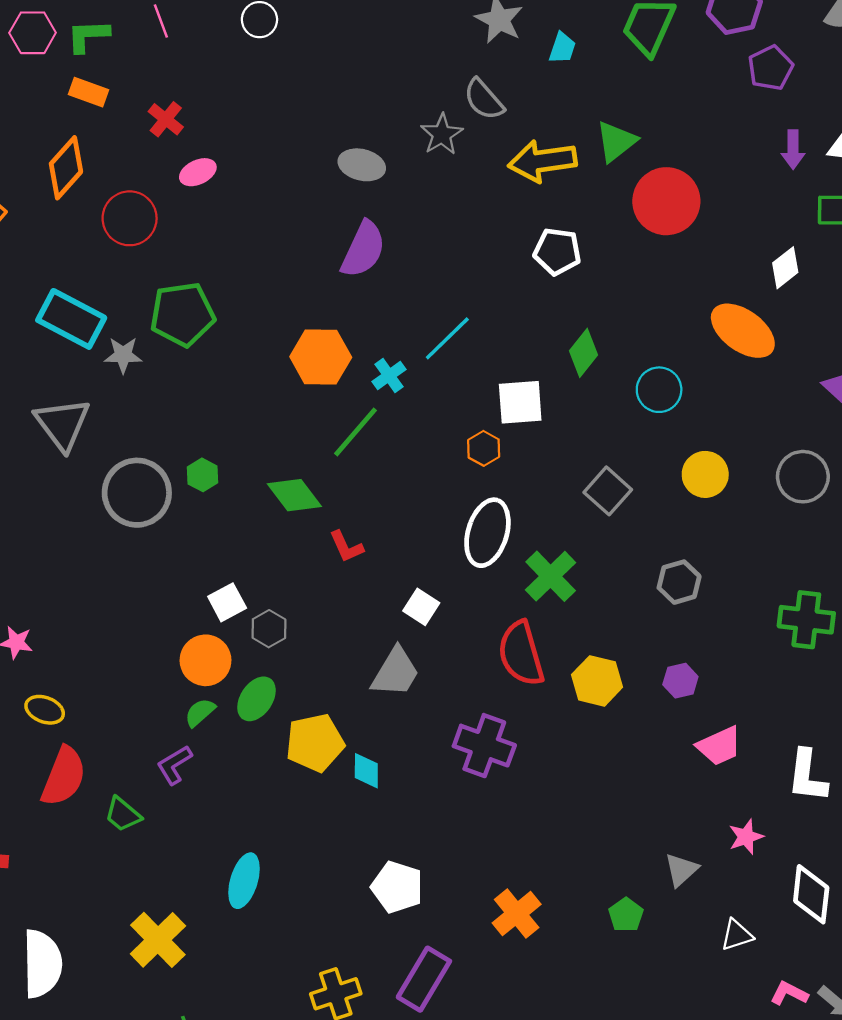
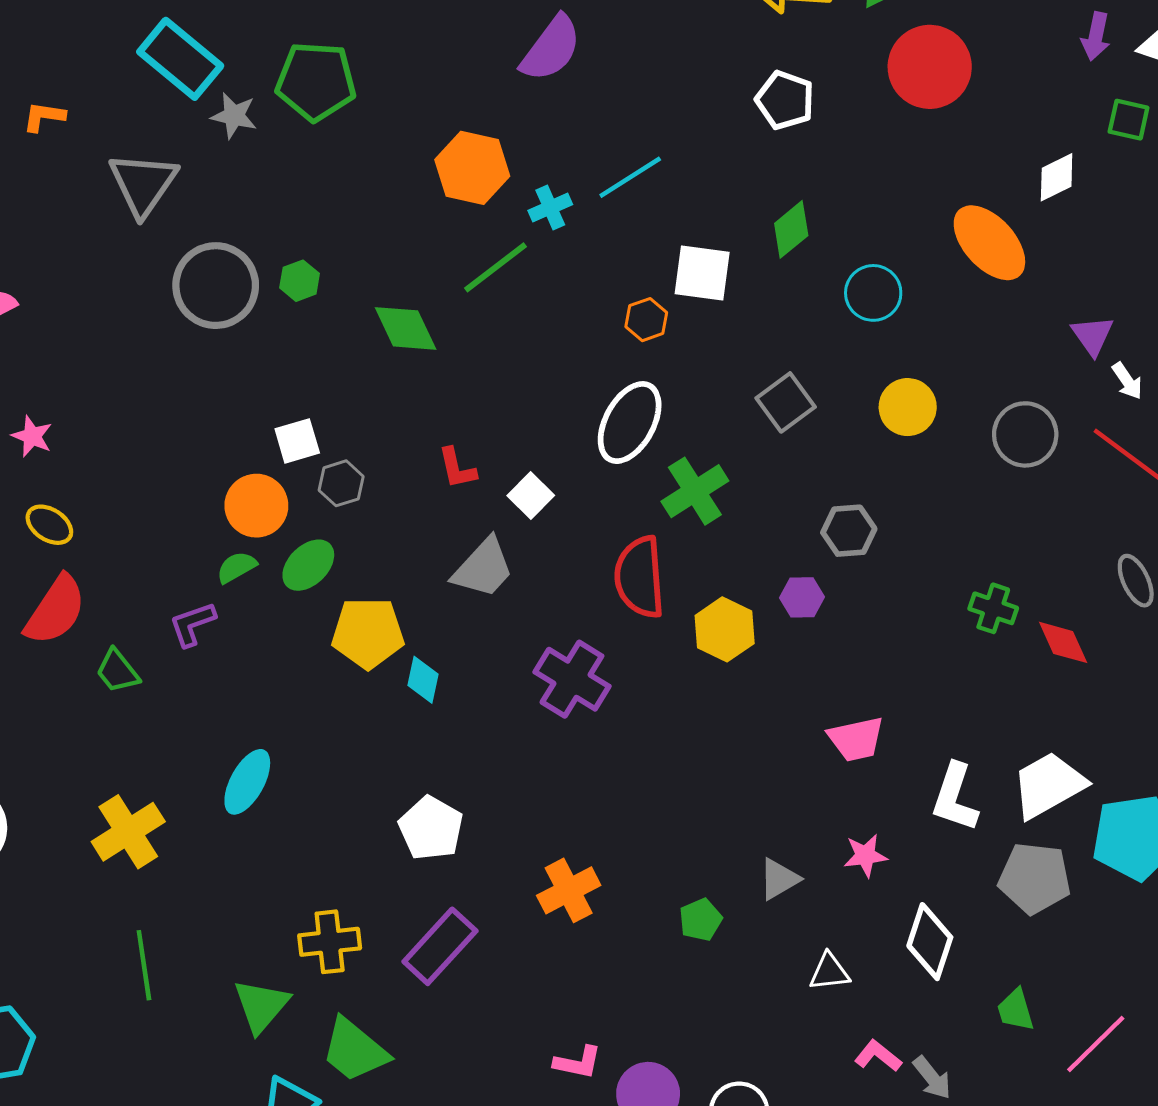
red L-shape: (346, 547) -> (457, 468), moved
green cross: (806, 620) -> (993, 608), size x0.7
purple hexagon: (680, 681) -> (802, 597), moved

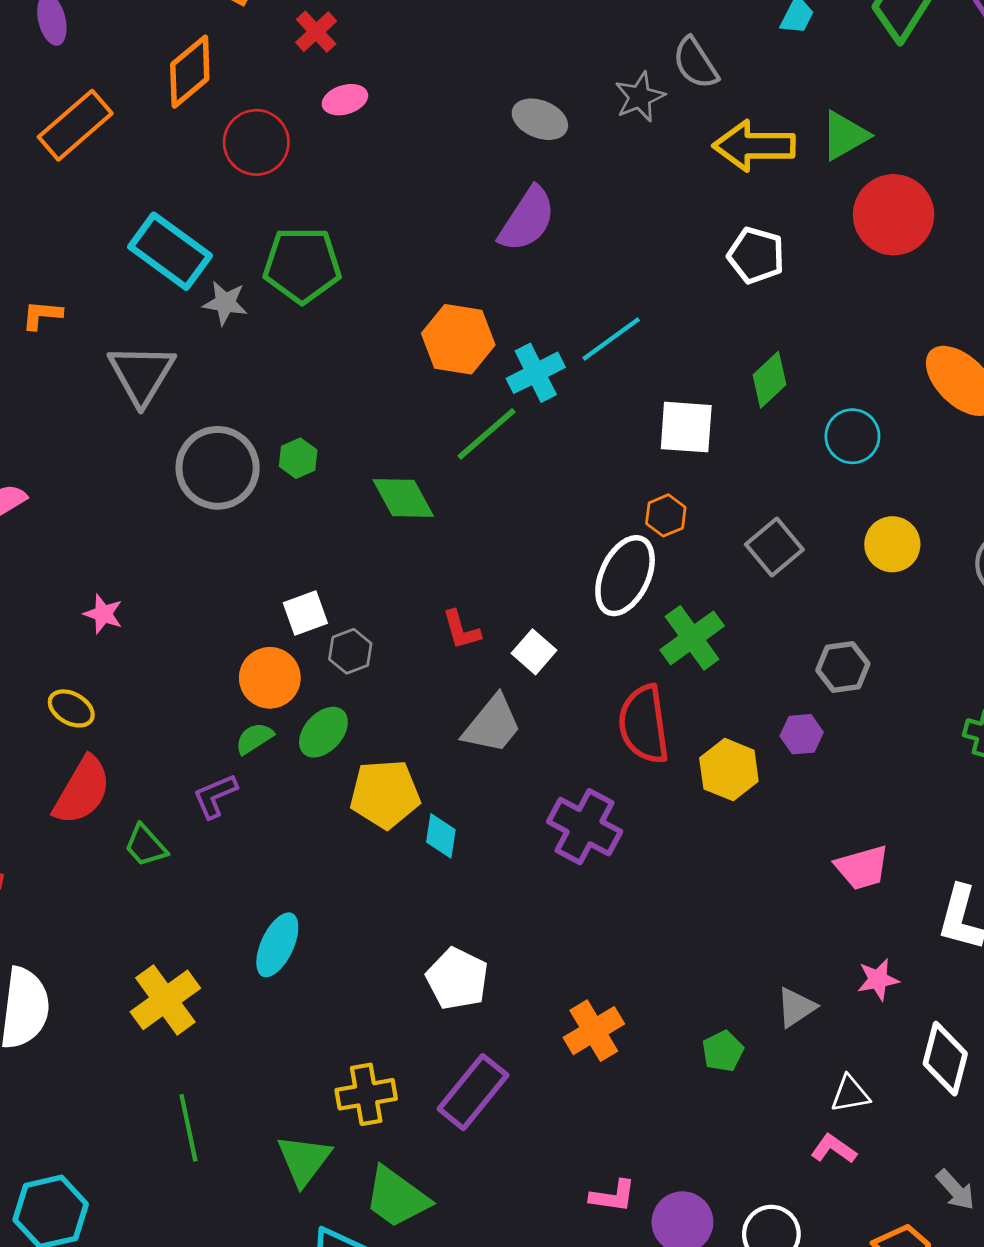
cyan cross: (550, 208) -> (536, 373), size x1.4
orange hexagon: (646, 320) -> (666, 515), moved
pink star: (32, 436) -> (103, 614), moved
pink L-shape: (878, 1056) -> (834, 1149), moved

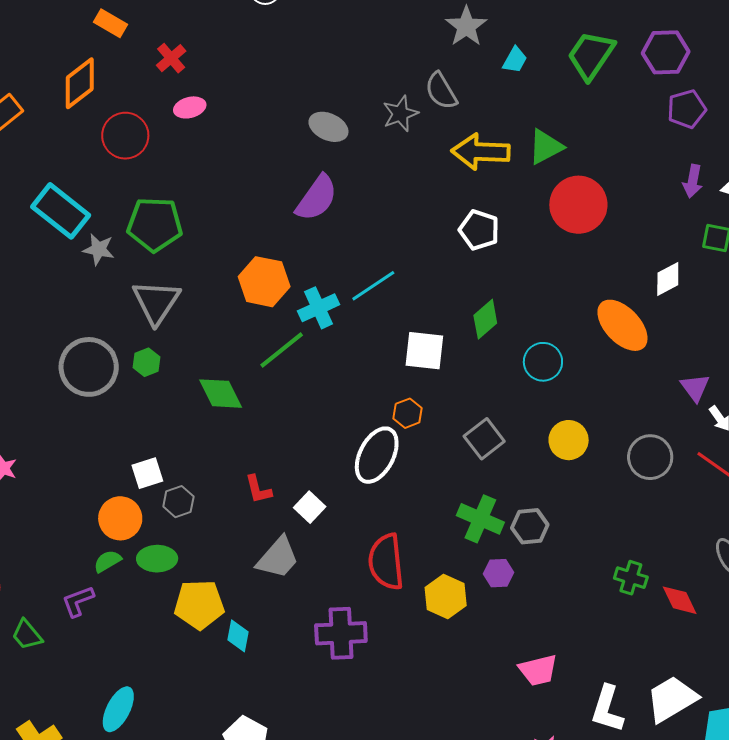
gray triangle: (142, 374) -> (156, 302), moved
green cross: (692, 638) -> (480, 519), moved, turned -33
green ellipse: (323, 732) -> (157, 559), turned 45
purple cross: (585, 827) -> (341, 633), turned -33

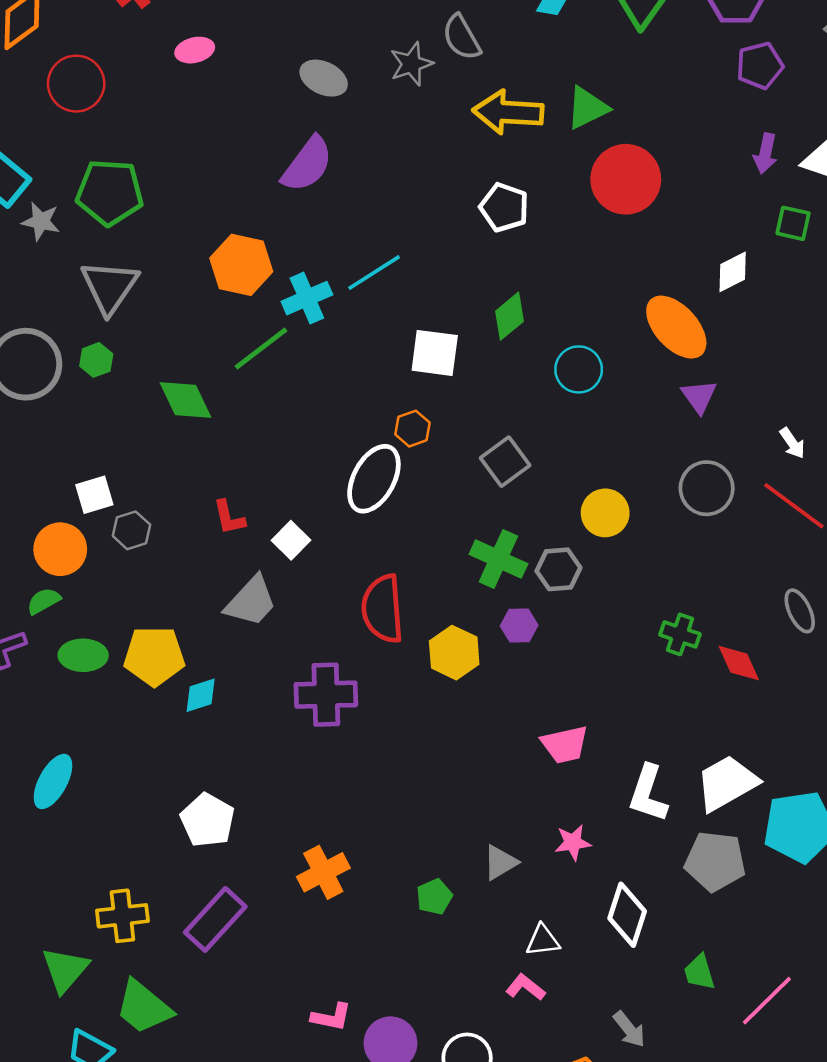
pink ellipse: (190, 107) -> (195, 50), moved
purple triangle: (695, 388) -> (699, 396), moved
yellow circle: (569, 440) -> (605, 513), moved
green ellipse: (157, 559) -> (83, 655), moved
cyan diamond: (238, 636) -> (201, 695), turned 60

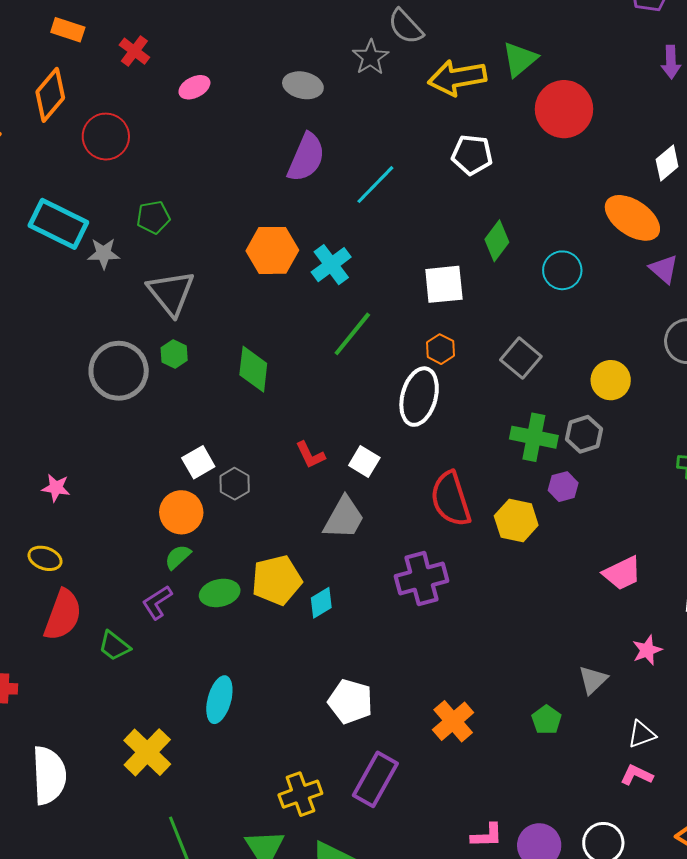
green pentagon: (110, 192) -> (153, 217), size x0.6
cyan line: (374, 273) -> (375, 185), moved
green line: (261, 348) -> (352, 334), moved
green diamond: (185, 400) -> (253, 369), turned 45

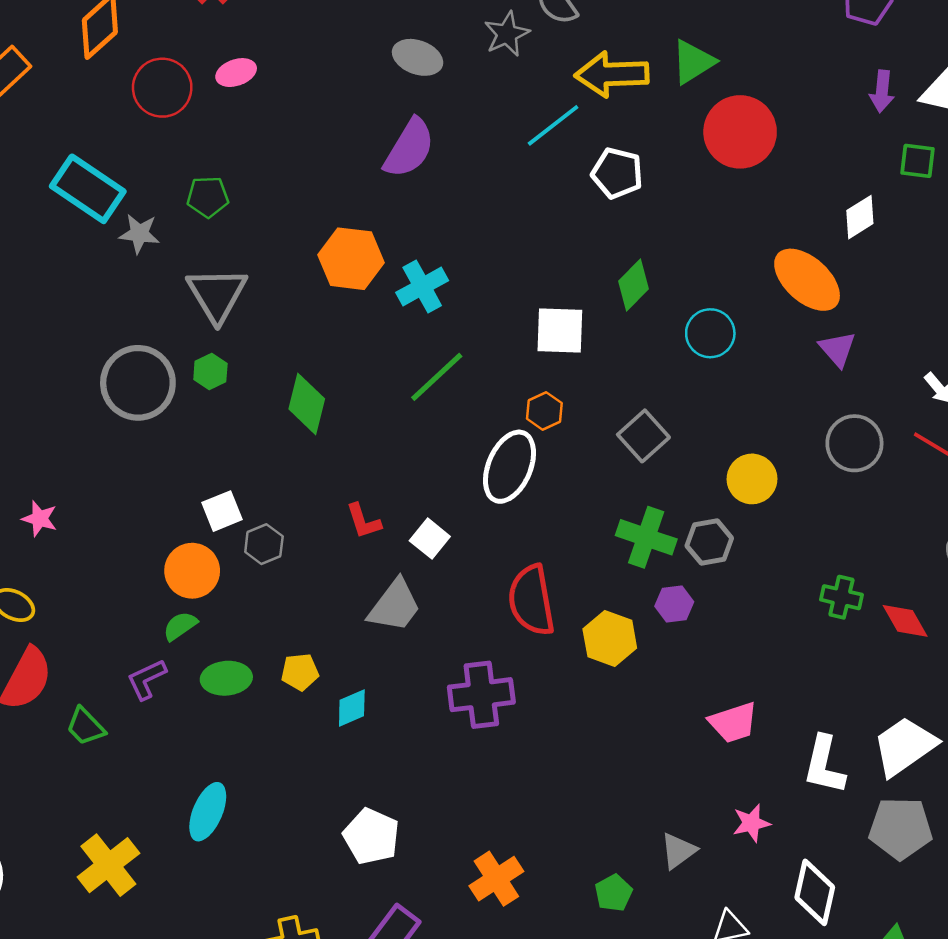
pink ellipse: (194, 87) -> (236, 73), moved
cyan line: (375, 185) -> (553, 125), moved
yellow pentagon: (277, 580) -> (300, 672), size x0.6

